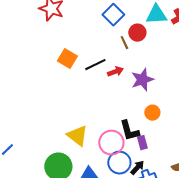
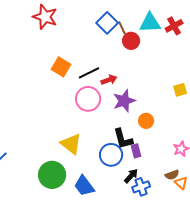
brown line: (124, 43) -> (122, 28), moved
purple star: (142, 80) -> (124, 101), moved
pink circle: (111, 143) -> (88, 99), moved
blue circle: (119, 163) -> (111, 155), moved

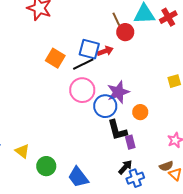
blue square: (107, 23) -> (89, 49), moved, turned -30
red arrow: (109, 80) -> (105, 51), moved
yellow triangle: (71, 144) -> (22, 151), moved, size x0.7
blue circle: (111, 155) -> (105, 106), moved
green circle: (52, 175) -> (46, 166), size x0.7

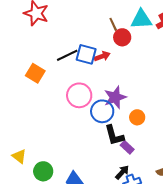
orange square: (55, 58) -> (35, 73), moved
black line: (83, 64) -> (67, 55), moved
purple rectangle: (130, 142) -> (127, 147), turned -32

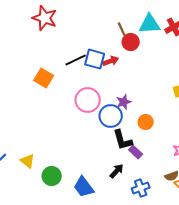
purple star: (115, 97) -> (124, 102), size x0.7
black arrow: (122, 172) -> (117, 171), moved

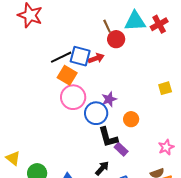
orange square: (44, 78) -> (67, 75), moved

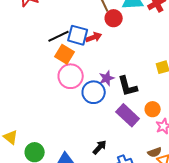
orange circle: (131, 119) -> (153, 109), moved
black L-shape: (108, 137) -> (128, 86), moved
purple rectangle: (121, 149) -> (128, 115), moved, size x1.6

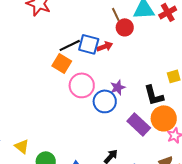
orange square: (65, 54) -> (62, 63), moved
black L-shape: (128, 86) -> (154, 95), moved
orange circle: (153, 109) -> (164, 118), size x1.6

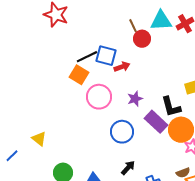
red arrow: (105, 46) -> (122, 67), moved
blue circle: (105, 101) -> (122, 132), moved
purple rectangle: (139, 124) -> (156, 122), moved
yellow triangle: (22, 146) -> (39, 139), moved

